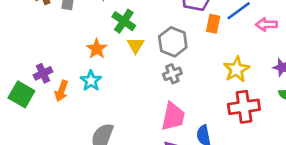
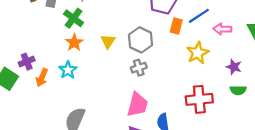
green cross: (124, 21) -> (74, 18), moved
yellow star: (236, 69) -> (198, 53), moved

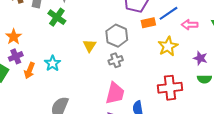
orange rectangle: (176, 26) -> (148, 23), turned 64
yellow triangle: (108, 41) -> (90, 46), moved
orange star: (74, 43) -> (14, 37), moved

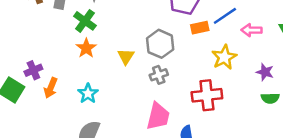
orange star: (14, 37) -> (86, 48), moved
cyan star: (53, 63) -> (88, 94), moved
red cross: (170, 88) -> (207, 95), moved

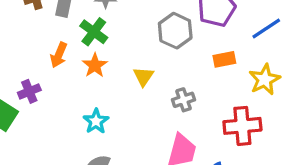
orange rectangle: (200, 28) -> (224, 59), moved
gray hexagon: (160, 44) -> (175, 31), moved
orange arrow: (51, 88) -> (59, 55), moved

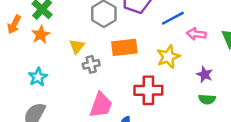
orange rectangle: (224, 59) -> (124, 47), moved, size x1.5
gray cross: (183, 100) -> (91, 64), moved

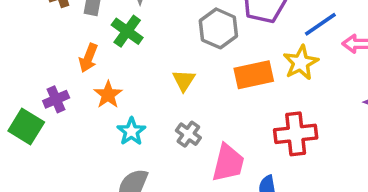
orange star: (41, 35) -> (108, 95), moved
yellow star: (168, 57) -> (301, 63), moved
gray cross: (91, 64) -> (188, 134), moved, turned -35

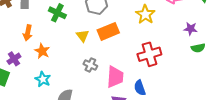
green cross: (127, 31) -> (57, 13), moved
orange rectangle: (254, 75) -> (108, 31), moved
cyan star: (131, 131) -> (43, 79), moved

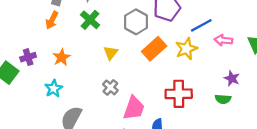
orange rectangle: (108, 31) -> (154, 49), moved, turned -35
orange arrow: (28, 33) -> (52, 20), moved
green semicircle: (198, 48) -> (223, 99), moved

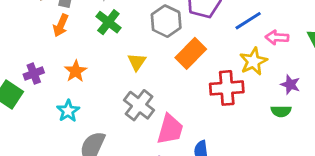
yellow star: (186, 49) -> (253, 61), moved
gray cross: (110, 87) -> (139, 105), size x1.5
red cross: (179, 94) -> (227, 88), moved

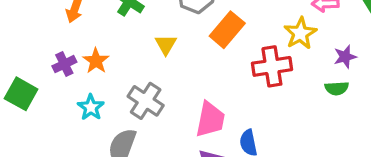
purple cross: (34, 74) -> (64, 64), moved
purple star: (290, 85) -> (345, 57), turned -30
gray cross: (139, 105) -> (146, 101), moved

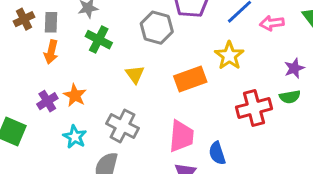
orange rectangle: (227, 30) -> (190, 79), moved, turned 36
yellow star: (300, 33) -> (229, 56), moved
red cross: (272, 66) -> (254, 108), moved

